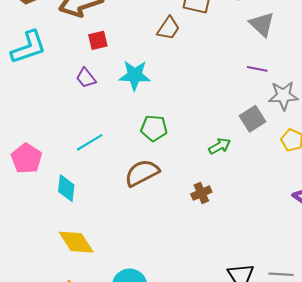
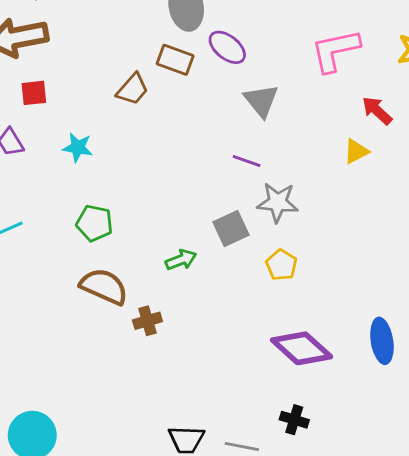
cyan star: (135, 75) -> (78, 147), size x0.7
brown semicircle: (142, 173) -> (104, 287), moved, turned 44

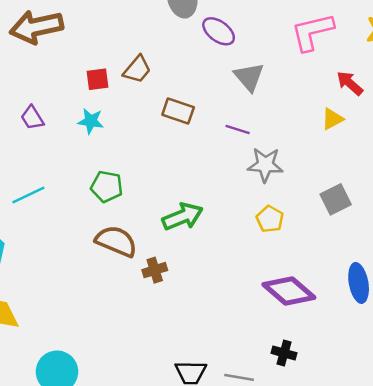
brown rectangle: (175, 60) -> (178, 111), moved
red square: (34, 93) -> (97, 79), moved
gray square: (231, 228) -> (336, 199), moved
green arrow: (181, 260) -> (183, 217), size x1.5

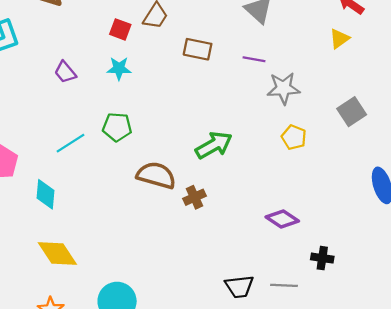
red square: (97, 79) -> (120, 29), turned 35
green pentagon: (107, 187) -> (117, 127), moved
purple diamond: (289, 291) -> (282, 219), moved, size x0.7

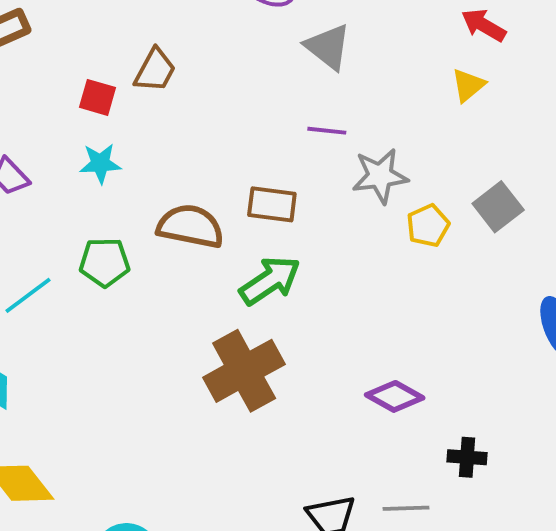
brown rectangle: (198, 49) -> (272, 204), moved
yellow pentagon: (294, 137) -> (428, 226), moved, turned 30
brown semicircle: (156, 175) -> (190, 226), moved
brown cross: (195, 197) -> (244, 371), size x2.0

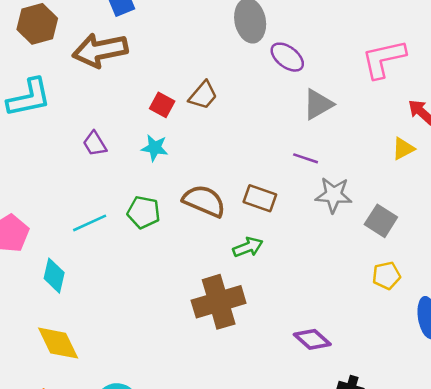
gray triangle: (328, 47) -> (318, 104), turned 40
gray square: (498, 207) -> (381, 221), moved, turned -32
yellow pentagon: (428, 226) -> (386, 276), moved
green arrow: (270, 281) -> (248, 247), size x0.7

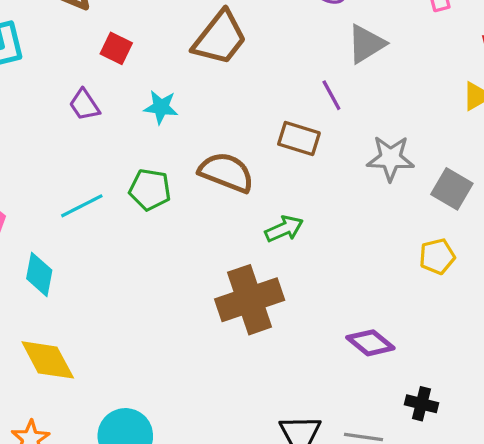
brown trapezoid: (203, 95) -> (220, 38), size x1.5
red square: (162, 105) -> (116, 48), moved
purple line: (306, 158) -> (331, 95), moved, turned 45
brown rectangle: (260, 198) -> (299, 139), moved
yellow pentagon: (386, 276) -> (437, 256), moved

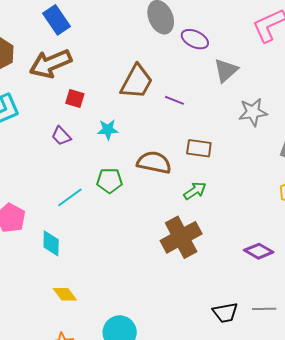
purple line: (331, 95) -> (174, 100), moved, turned -30
brown rectangle: (299, 139) -> (199, 148), moved
gray star: (390, 158) -> (253, 112), moved
yellow diamond: (48, 360) -> (65, 294), size x0.7

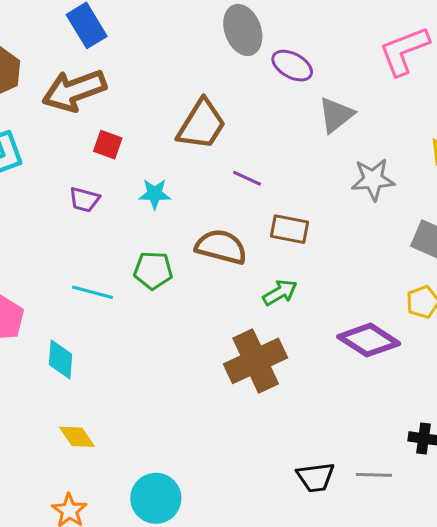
purple line: (174, 100) -> (247, 178), moved
purple trapezoid: (61, 136) -> (84, 200), turned -35
cyan line: (70, 197) -> (92, 292), turned 48
purple diamond: (259, 251) -> (369, 340), moved, size x1.4

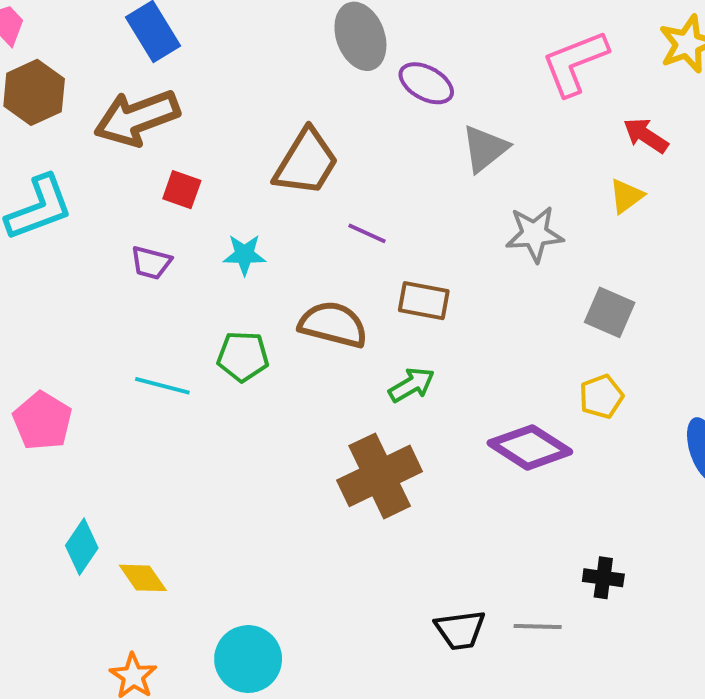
cyan diamond: (61, 359) -> (82, 547), moved, turned 30

